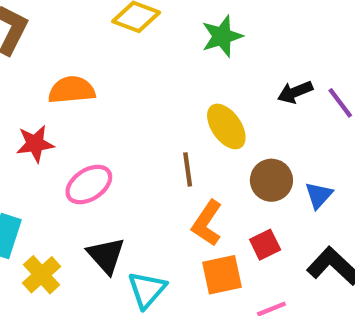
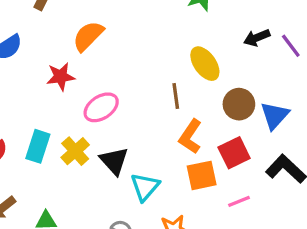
orange semicircle: (72, 90) -> (88, 36), turned -40
blue triangle: (319, 195) -> (275, 115), size x1.4
red square: (265, 245) -> (234, 153), size x1.4
yellow cross: (42, 275) -> (75, 151), moved

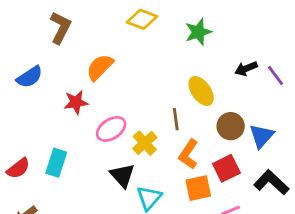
yellow cross: (75, 151) -> (145, 143), moved

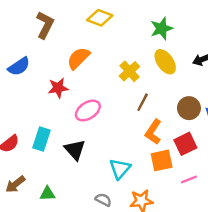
yellow diamond: (142, 19) -> (100, 18), moved
yellow ellipse: (201, 91) -> (165, 62), moved
brown line: (176, 119) -> (143, 102), turned 36
yellow cross: (145, 143) -> (129, 71), moved
black triangle: (122, 175) -> (75, 150), moved

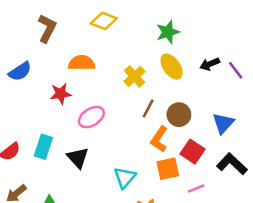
orange semicircle: (78, 58) -> (82, 63), turned 45
brown circle: (189, 108) -> (179, 115), moved
red square: (185, 144) -> (192, 152), turned -30

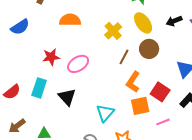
red star: (61, 94) -> (51, 57), moved
brown circle: (179, 115) -> (149, 49), moved

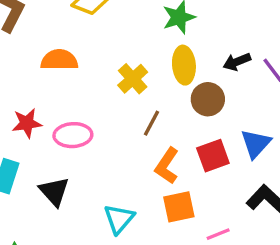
yellow ellipse: (143, 23) -> (184, 65), turned 30
brown circle: (149, 49) -> (208, 99), moved
pink ellipse: (78, 64) -> (73, 135), turned 30
red square: (160, 92) -> (213, 156), moved, turned 36

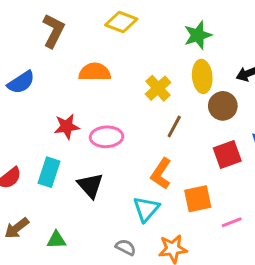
orange L-shape: (167, 166) -> (161, 174), moved

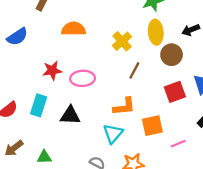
orange L-shape: (161, 174) -> (124, 106), turned -130
black triangle: (90, 185) -> (70, 116), turned -45

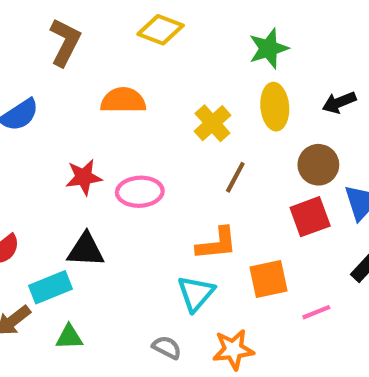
brown circle: (172, 55) -> (318, 165), moved
cyan rectangle: (39, 105) -> (51, 287), moved, turned 50
black triangle: (70, 116) -> (86, 250), moved

